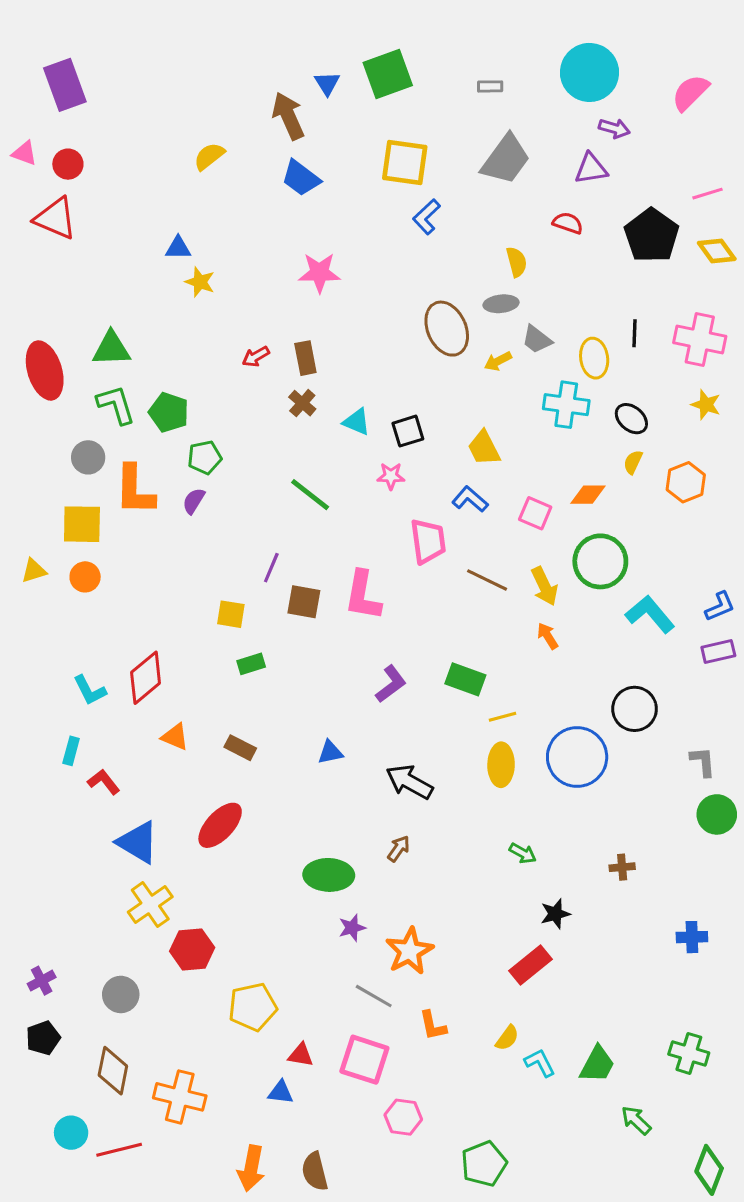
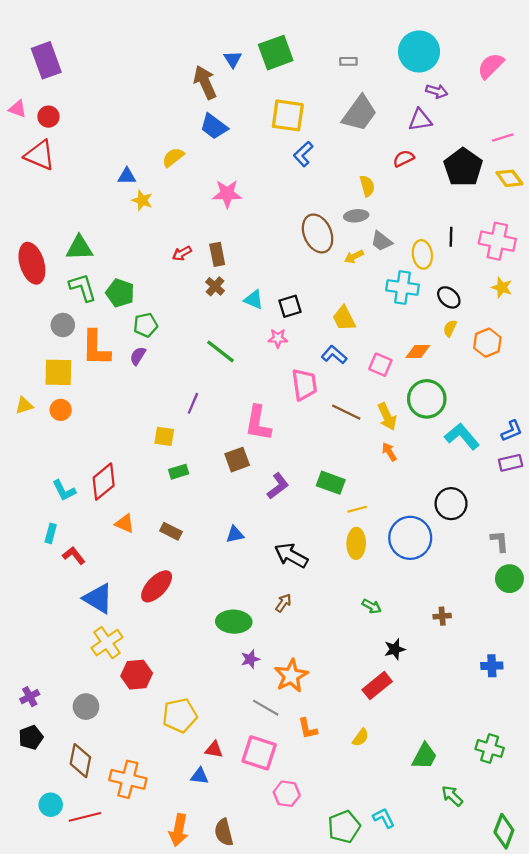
yellow semicircle: (209, 156) -> (173, 157), moved
red semicircle: (568, 223) -> (404, 158), turned -45
brown square: (304, 602) -> (237, 460), moved, turned -30
cyan L-shape: (540, 1063) -> (384, 818), moved

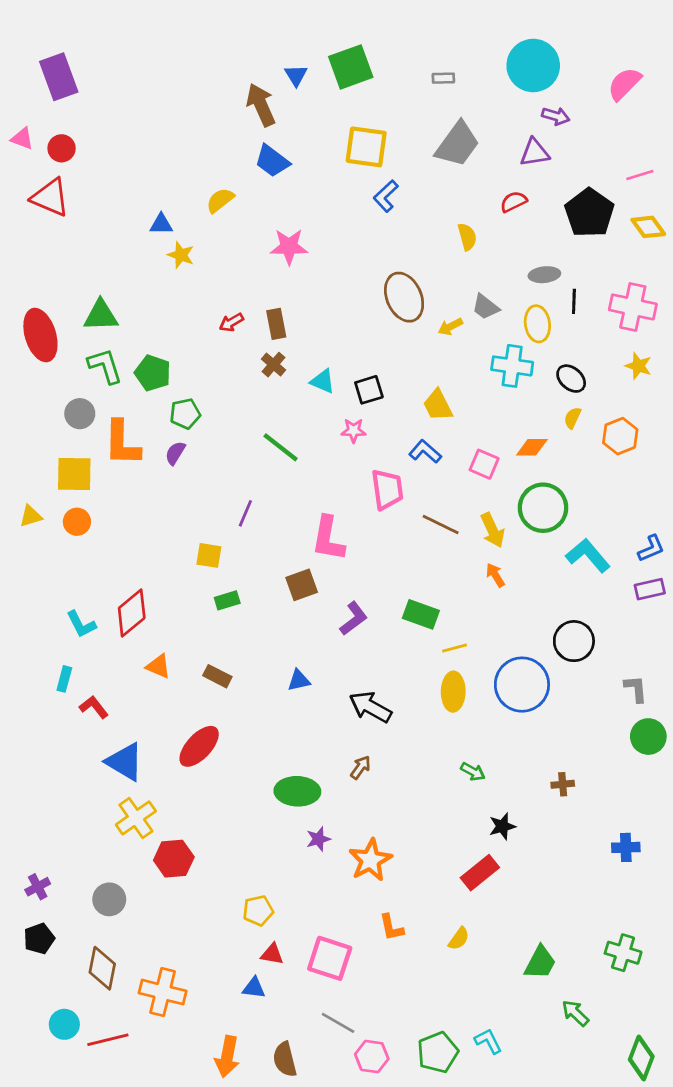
gray ellipse: (356, 216) -> (544, 275), moved
gray line: (266, 708) -> (338, 1023), moved
yellow pentagon: (180, 715) -> (258, 911), moved, size x0.7
pink hexagon: (287, 794) -> (372, 1057), moved

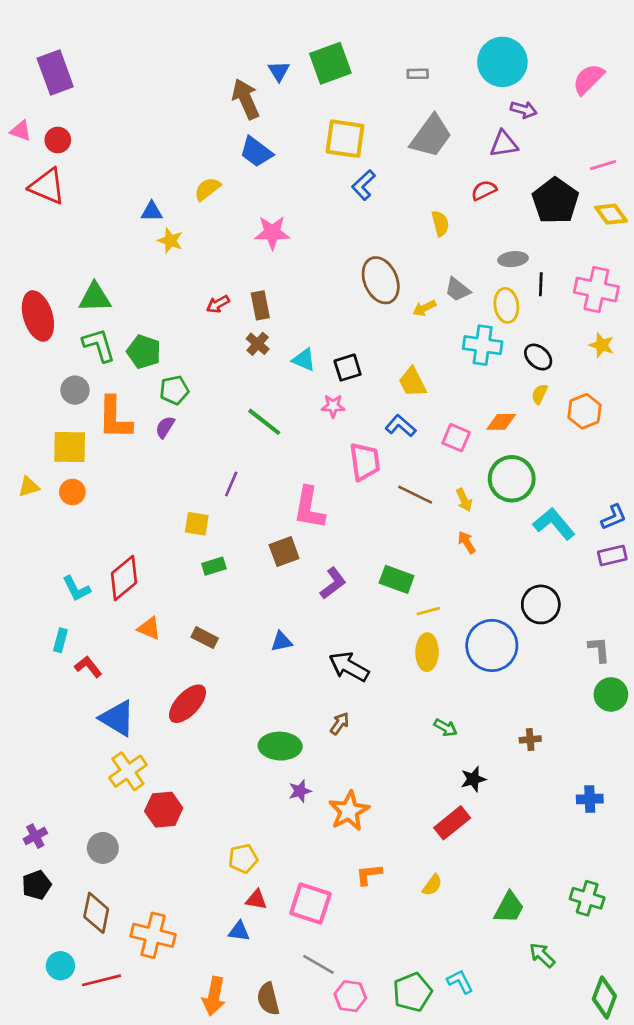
yellow arrow: (492, 530) -> (464, 500), size x0.7
orange L-shape: (391, 927) -> (369, 874), turned 96

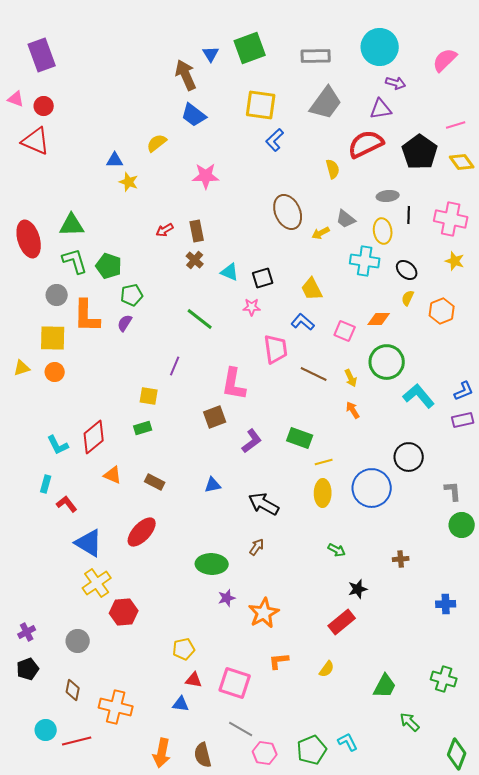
gray rectangle: (418, 74) -> (316, 56), size x1.8
red semicircle: (484, 190) -> (366, 144), size x1.8
green rectangle: (214, 566) -> (143, 428), moved
brown diamond: (96, 913) -> (73, 690), size x0.7

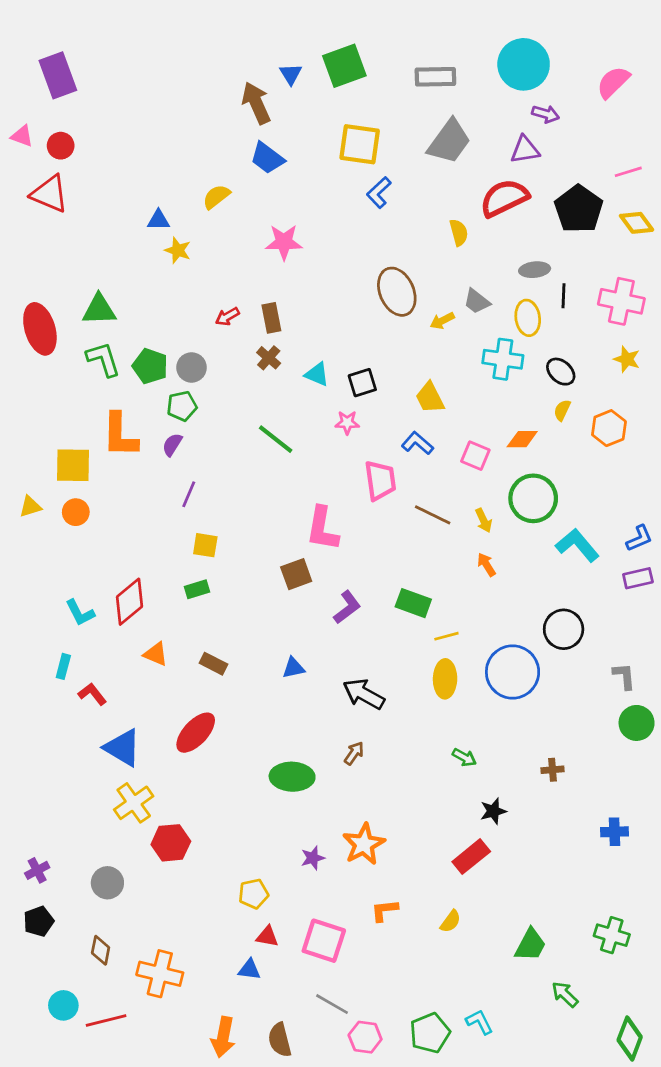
gray circle: (57, 295) -> (192, 367), moved
purple line: (175, 366) -> (189, 494), moved
purple star: (227, 598) -> (313, 858), moved

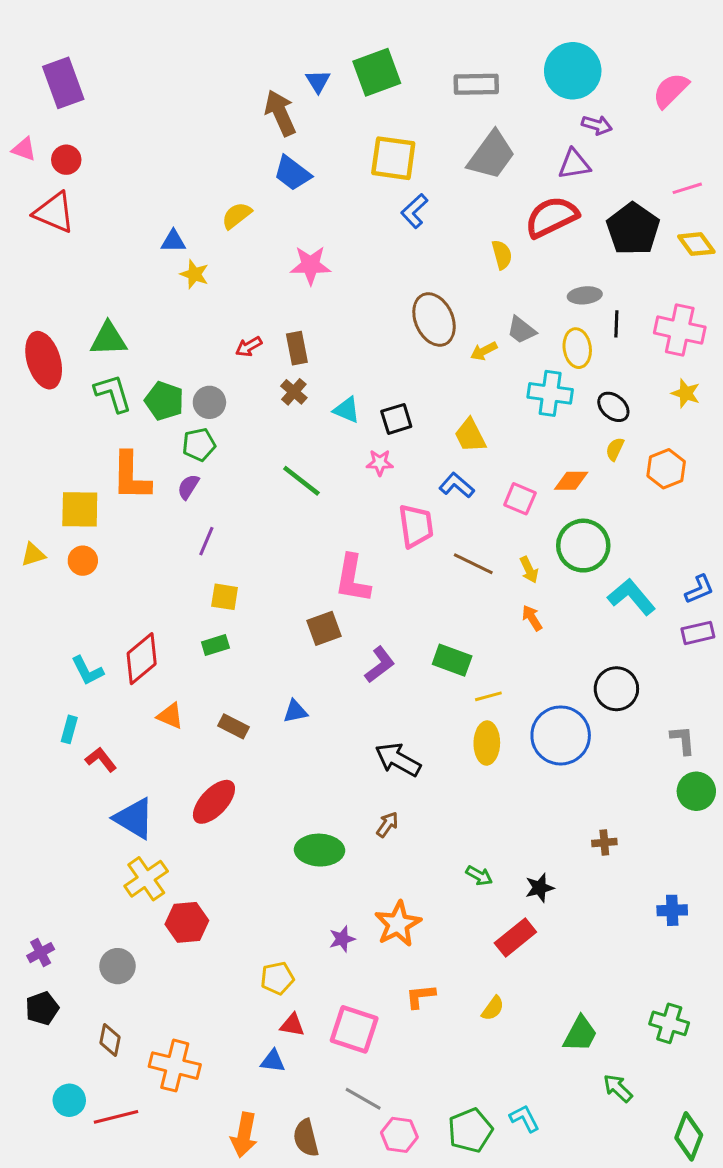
blue triangle: (293, 668) -> (295, 711), moved
green arrow: (464, 757) -> (479, 876), moved

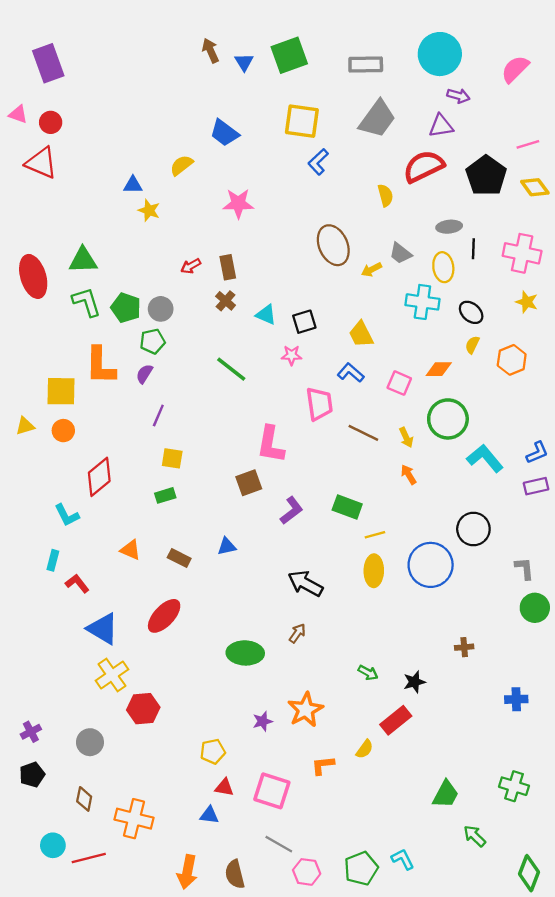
brown arrow: (280, 113) -> (210, 51), moved, size x0.7
red diamond: (142, 659) -> (99, 477), moved
yellow semicircle: (493, 1008) -> (365, 749), moved

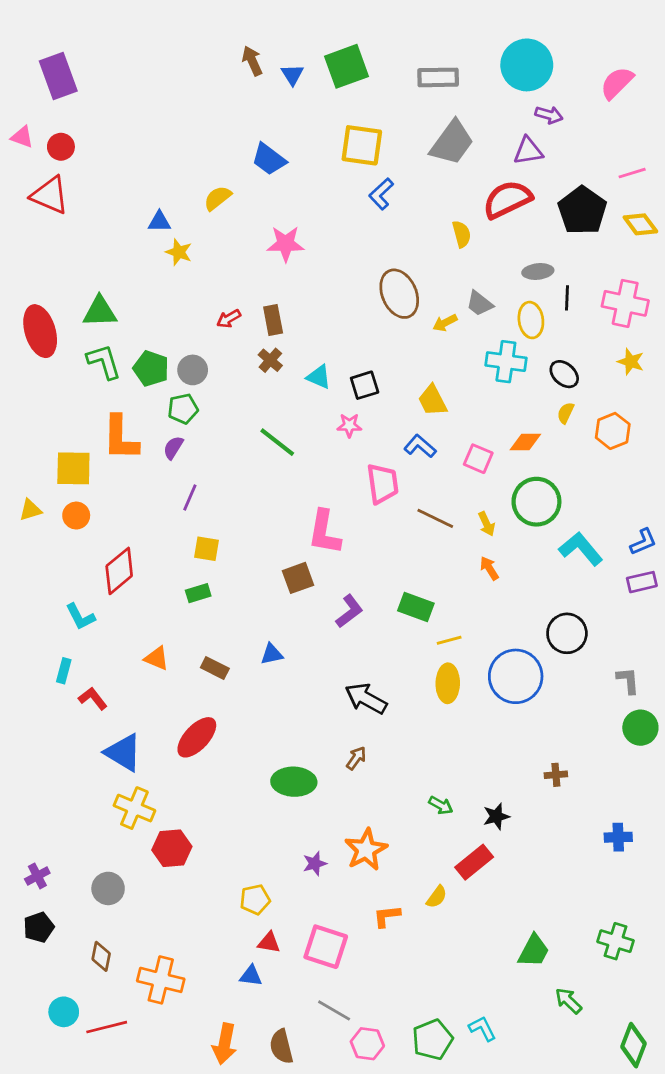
yellow cross: (112, 675) -> (134, 808), turned -32

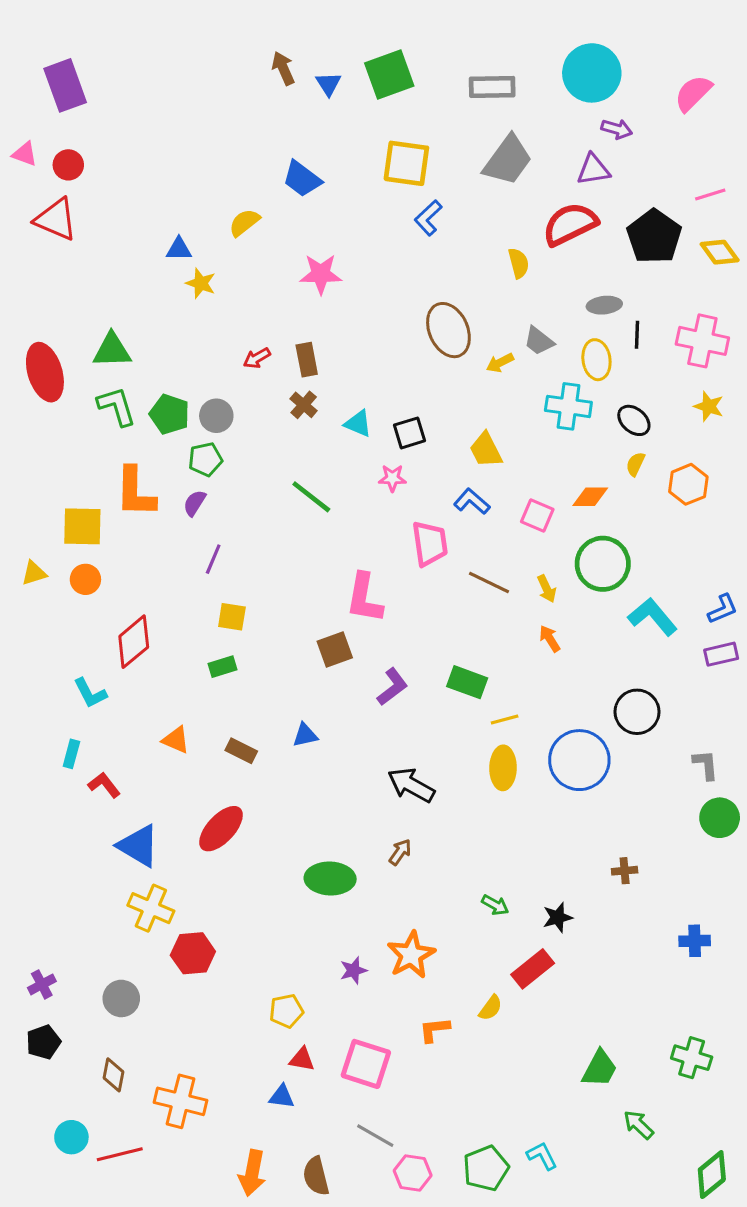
green diamond: (634, 1045) -> (712, 1175), turned 30

